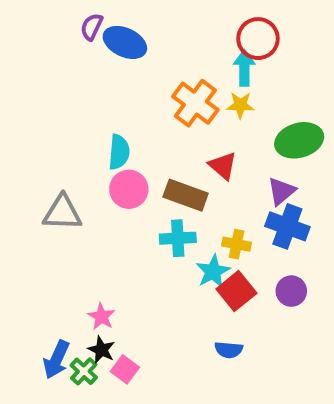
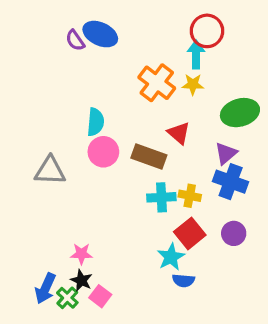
purple semicircle: (92, 27) -> (75, 40), moved, turned -60
cyan cross: (178, 238) -> (161, 197), moved
cyan star: (213, 271) -> (171, 257), moved
pink star: (101, 317) -> (81, 254), turned -30

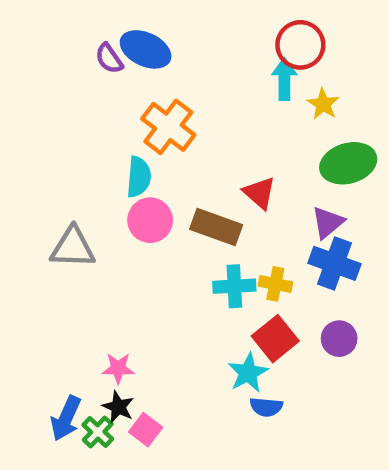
orange cross: (157, 83) -> (168, 127), moved
yellow star: (193, 84) -> (323, 104), moved, turned 30

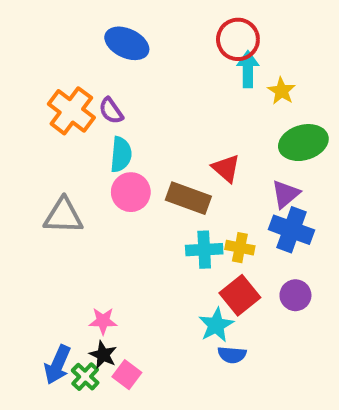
red circle: (300, 45) -> (238, 39), moved
purple semicircle: (109, 59) -> (111, 111), moved
orange cross: (168, 127) -> (71, 111), moved

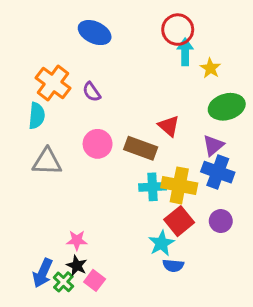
purple semicircle: (111, 111) -> (92, 92), moved
cyan semicircle: (121, 154) -> (37, 116), moved
yellow cross: (240, 248) -> (179, 185), size x1.6

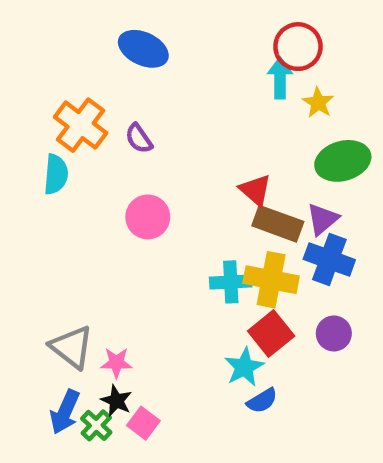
red circle: (178, 30) -> (298, 47), moved
brown rectangle: (141, 148) -> (278, 224), moved
gray triangle: (47, 162) -> (72, 347), moved, turned 36
blue semicircle: (173, 266) -> (262, 401), turned -36

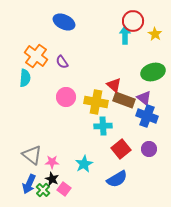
yellow star: (318, 103) -> (155, 34), moved
purple triangle: (323, 219) -> (144, 98), turned -42
yellow cross: (271, 280) -> (96, 102), moved
cyan star: (244, 367) -> (84, 164), moved
blue semicircle: (262, 401) -> (117, 179), size x1.5

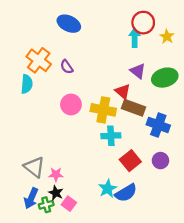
purple triangle: (144, 98) -> (138, 71), moved
cyan star: (84, 164) -> (108, 189), moved
green cross: (43, 190) -> (46, 205), turned 32

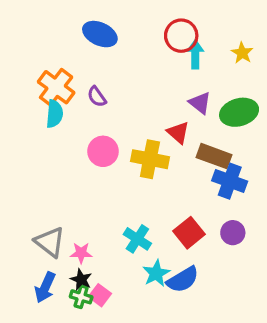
red circle: (143, 23) -> (181, 36), moved
cyan semicircle: (27, 84) -> (55, 114), moved
brown rectangle: (134, 108) -> (214, 156), moved
cyan cross: (111, 136) -> (137, 239), moved, turned 36
green cross: (46, 205) -> (81, 297), moved, turned 32

